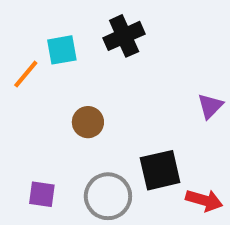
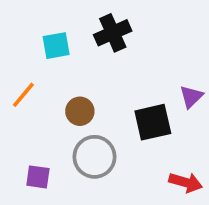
orange line: (26, 74) -> (23, 95), moved
black square: (160, 170) -> (153, 122), moved
gray circle: (108, 196) -> (94, 157), moved

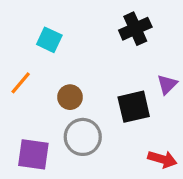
black cross: (113, 33) -> (135, 29), moved
cyan square: (56, 46) -> (49, 40), turned 35
purple square: (38, 177) -> (33, 154), size x1.5

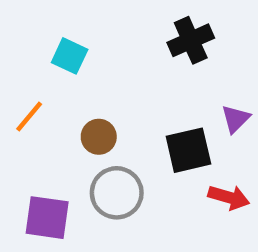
red arrow: (162, 159) -> (229, 197), moved

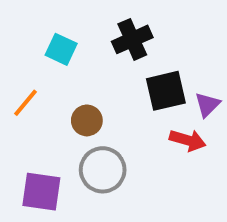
black cross: (191, 40) -> (132, 39), moved
black square: (188, 150) -> (166, 91), moved
red arrow: (229, 197) -> (188, 140), moved

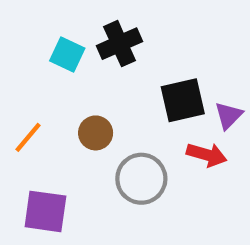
black cross: (132, 39) -> (120, 44), moved
orange line: (26, 103) -> (28, 137), moved
gray circle: (103, 170) -> (141, 179), moved

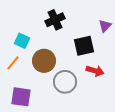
cyan square: (67, 54) -> (22, 41), moved
purple triangle: (229, 116) -> (105, 26), moved
brown circle: (96, 133) -> (44, 61), size x1.5

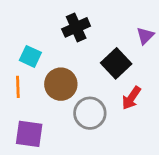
black square: (84, 46) -> (116, 63), turned -30
orange line: (13, 63) -> (18, 87), turned -42
red arrow: (95, 71) -> (131, 98), turned 108

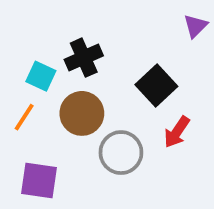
black cross: (76, 27) -> (84, 58), moved
purple triangle: (145, 36) -> (195, 26), moved
orange line: (18, 87) -> (24, 117), turned 35

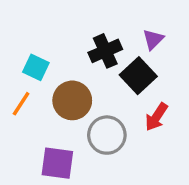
purple triangle: (195, 26) -> (153, 39), moved
black cross: (84, 58) -> (105, 51), moved
purple square: (39, 180) -> (57, 163), moved

